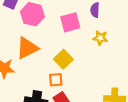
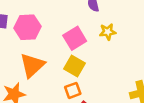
pink square: (70, 22) -> (75, 38), moved

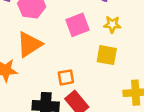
yellow square: (75, 66) -> (107, 55), moved, turned -30

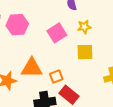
orange triangle: (29, 44) -> (32, 68), moved, turned 45

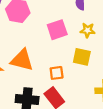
orange square: (56, 76) -> (57, 73), moved

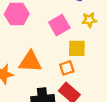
yellow square: (82, 57) -> (77, 48), moved

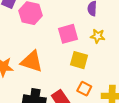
orange square: (67, 68) -> (84, 89), moved, turned 32

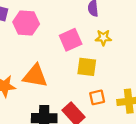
orange square: (84, 89) -> (97, 97), turned -32

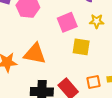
orange square: (97, 97) -> (94, 82), moved

